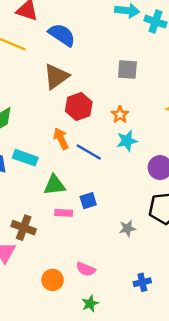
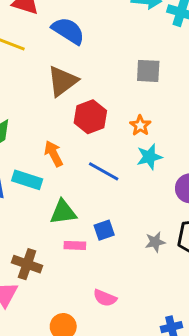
orange arrow: (61, 139) -> (53, 154), moved
gray star: (127, 228) -> (155, 242), moved
pink semicircle: (86, 269) -> (105, 298), moved

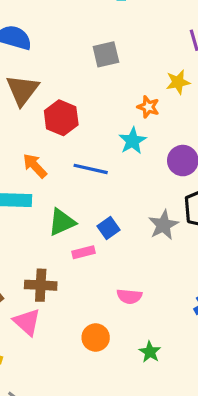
orange star: (140, 125) -> (148, 107), moved
gray star: (155, 242) -> (163, 225), size x1.4

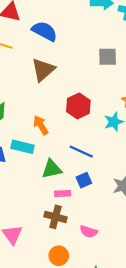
red hexagon: (61, 118) -> (78, 106), moved
blue line: (91, 169) -> (81, 152), moved
brown cross: (41, 285) -> (55, 217), moved

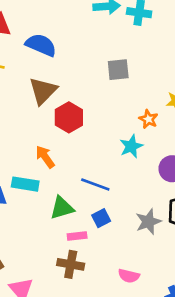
red hexagon: (78, 106) -> (69, 117), moved
pink semicircle: (89, 231) -> (129, 276), moved

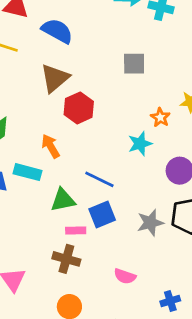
blue square: (101, 218) -> (102, 214), size x1.4

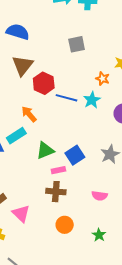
cyan rectangle: (27, 172) -> (16, 136), turned -36
blue line: (99, 179) -> (66, 98), moved

